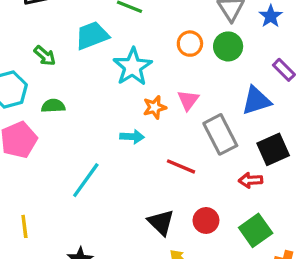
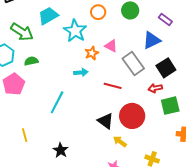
orange circle: (190, 44) -> (98, 12), moved
green arrow: (45, 56) -> (22, 32), size x1.6
pink triangle: (188, 100) -> (111, 46), turned -32
red circle: (206, 220) -> (132, 116), size x1.6
green square: (256, 230) -> (170, 106), moved, turned 30

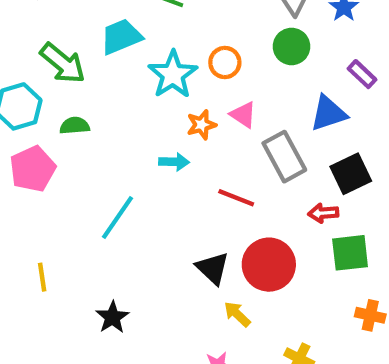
orange circle: (98, 12) -> (225, 63), moved

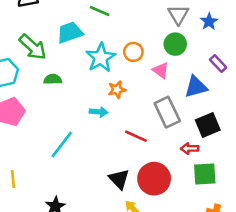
pink triangle: (243, 115) -> (161, 70), moved
green semicircle: (75, 126) -> (53, 79), moved

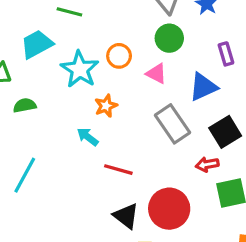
purple rectangle: (218, 64) -> (226, 54), turned 36
cyan arrow: (99, 112) -> (88, 137), turned -138
red line: (136, 136) -> (118, 170), moved
cyan line: (62, 145) -> (25, 175), moved

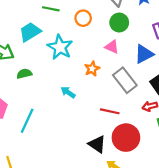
orange circle: (119, 56) -> (83, 18), moved
orange star: (106, 106) -> (92, 69), moved
red line: (118, 170) -> (110, 111), moved

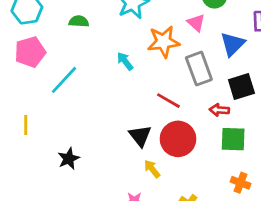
blue triangle: (144, 54) -> (233, 44), turned -35
orange star: (92, 69) -> (163, 42), size x1.6

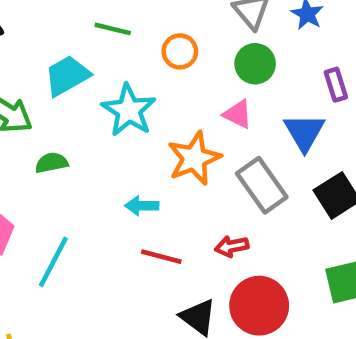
cyan arrow: (125, 61) -> (142, 206), turned -36
red line: (168, 101) -> (161, 257), moved
red arrow: (219, 110) -> (232, 246), moved

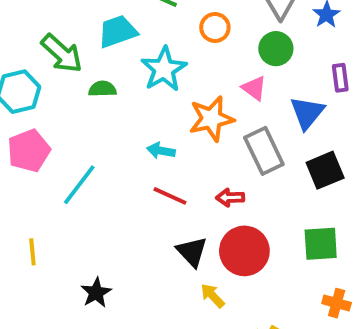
green semicircle: (52, 163) -> (102, 89), moved

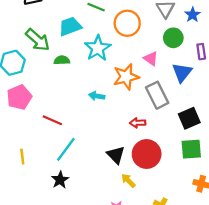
orange circle: (215, 28) -> (127, 23), size x1.5
green circle: (276, 49) -> (173, 38), moved
black square: (325, 170) -> (189, 118), moved
cyan line: (79, 185) -> (66, 149), moved
red line: (170, 196) -> (52, 120), moved

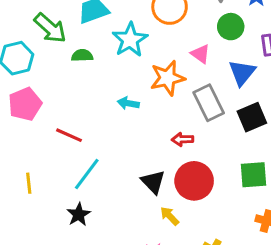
black square: (189, 118) -> (252, 117), moved

